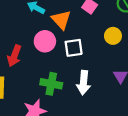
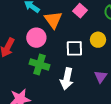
white square: (74, 48) -> (74, 48), moved
green cross: (51, 84) -> (39, 64), moved

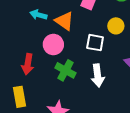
white square: (74, 48) -> (95, 43), turned 30
green cross: (39, 64) -> (65, 70), turned 30

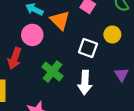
pink circle: (53, 45) -> (32, 35), moved

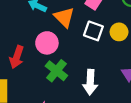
pink circle: (32, 35) -> (47, 43), moved
white square: (88, 48) -> (93, 31), moved

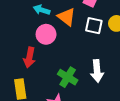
pink circle: (47, 43) -> (46, 34), moved
green cross: (56, 71) -> (68, 77), moved

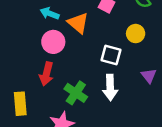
white square: (94, 26) -> (111, 55), moved
red arrow: (29, 57) -> (46, 74), moved

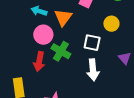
orange triangle: (78, 23) -> (63, 18), turned 30
green cross: (76, 93) -> (61, 51), moved

